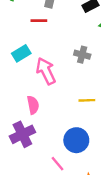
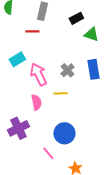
gray cross: (82, 55) -> (67, 70), moved, turned 32
yellow line: (87, 100) -> (60, 93), moved
pink semicircle: (33, 105) -> (36, 102), moved

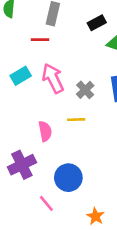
pink arrow: (38, 74) -> (53, 78), moved
blue circle: (64, 133) -> (68, 178), moved
pink line: (48, 153) -> (46, 203), moved

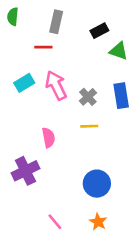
yellow line: (76, 120) -> (89, 126), moved
blue circle: (68, 178) -> (97, 184), moved
pink line: (46, 203) -> (55, 222), moved

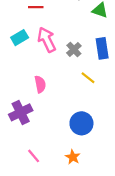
yellow line: (89, 126) -> (88, 78), moved, turned 40
pink line: (55, 222) -> (34, 156), moved
orange star: (98, 222) -> (73, 157), moved

